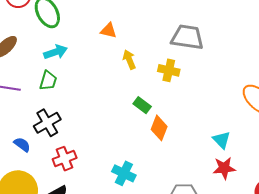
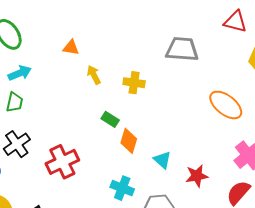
gray trapezoid: (187, 37) -> (182, 49), moved
cyan triangle: (222, 140) -> (162, 160), moved
red cross: (65, 159) -> (62, 162), moved, size x1.4
cyan cross: (124, 173) -> (122, 188), moved

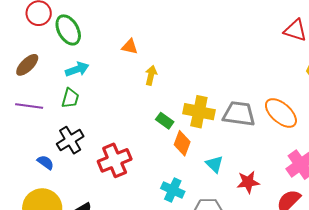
gray trapezoid: (182, 49) -> (239, 114), moved
yellow arrow: (94, 75) -> (151, 75), turned 36
yellow cross: (134, 83) -> (199, 112), moved, size x1.4

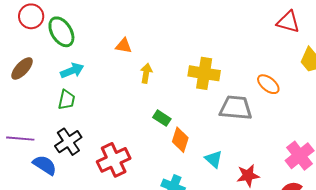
purple line: (29, 106) -> (20, 139), moved
yellow cross: (199, 112) -> (204, 73), moved
orange ellipse: (281, 113) -> (268, 84), moved, size x0.7
blue semicircle: (45, 162) -> (45, 165), size x1.4

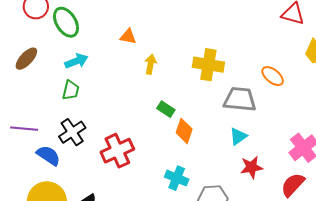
cyan triangle: (214, 159) -> (238, 136), moved, turned 42

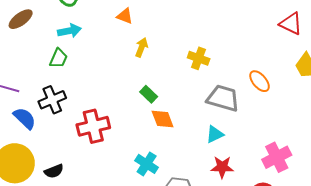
yellow cross: (208, 65) -> (199, 58), size x0.7
orange diamond: (184, 131) -> (163, 119), turned -50

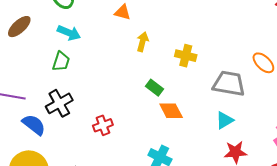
cyan arrow: (69, 31) -> (69, 33), turned 40
yellow cross: (199, 58) -> (186, 56), moved
red cross: (93, 126) -> (103, 125), size x0.6

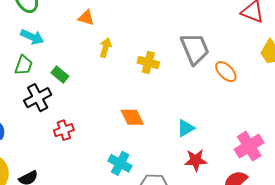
gray trapezoid: (229, 84) -> (195, 49), moved, turned 56
green rectangle: (155, 88) -> (60, 75), moved
black cross: (59, 103) -> (38, 98), moved

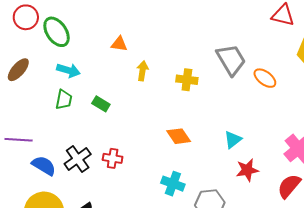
black cross: (38, 98) -> (78, 159), moved
red cross: (64, 130) -> (113, 158), turned 36

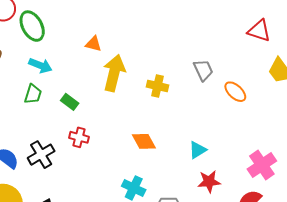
gray trapezoid: (231, 60) -> (203, 70), size x0.7
yellow arrow: (142, 71) -> (114, 73), size x1.8
red cross: (113, 158) -> (79, 137), moved

